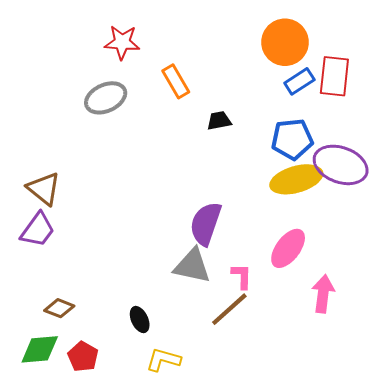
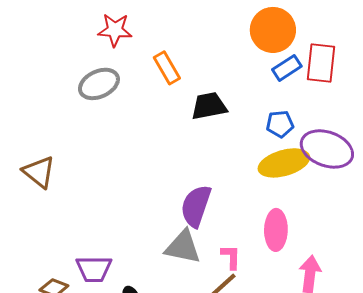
black trapezoid: (219, 121) -> (209, 106), size x1.5
blue pentagon: (292, 139) -> (280, 124), size x0.7
purple trapezoid: (38, 230) -> (94, 269), moved, turned 54
pink ellipse: (288, 248) -> (276, 230), turned -36

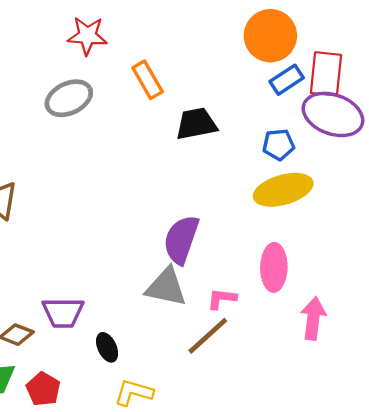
purple ellipse: (327, 149) -> (333, 114), moved
pink L-shape: (231, 257) -> (222, 299), turned -84

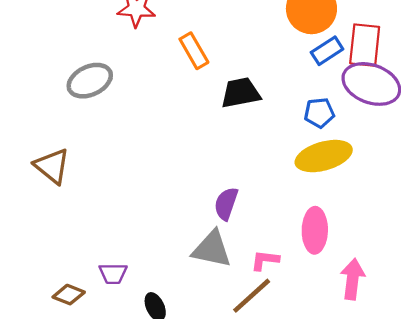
gray ellipse: (69, 98) -> (90, 81), moved
purple semicircle: (181, 240) -> (226, 204), size x0.7
purple trapezoid: (63, 313) -> (113, 274), size x0.7

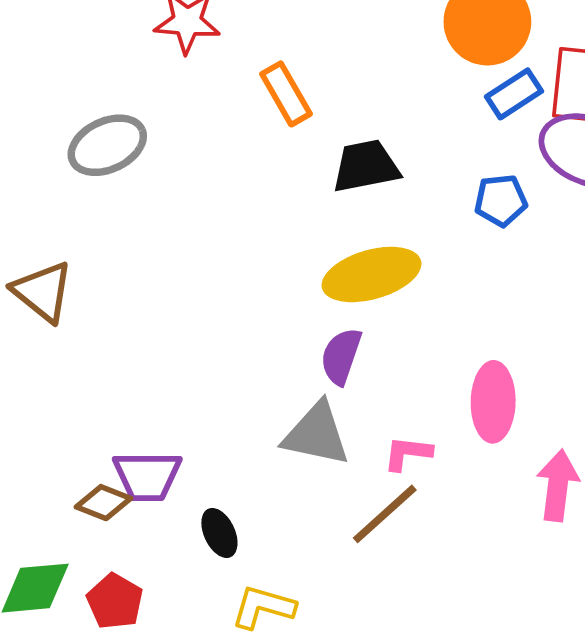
yellow ellipse: (324, 156) -> (371, 274), moved
purple trapezoid: (113, 274) -> (147, 476), size x1.4
brown diamond: (69, 295) -> (104, 503), moved

